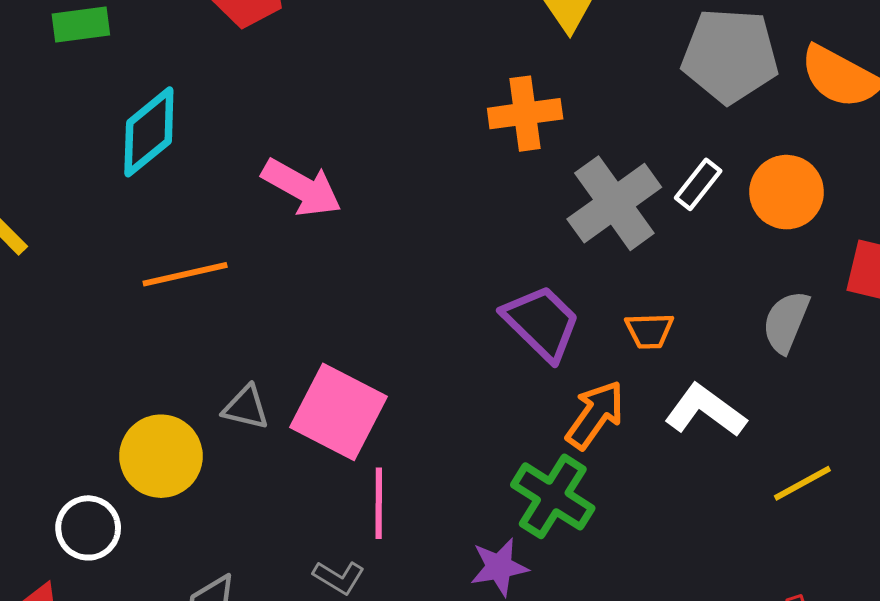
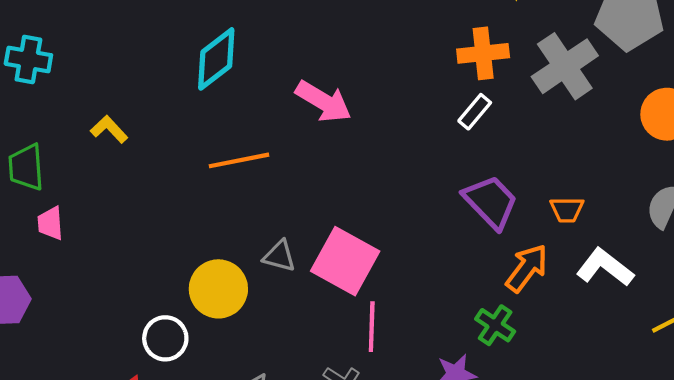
white rectangle: (698, 184) -> (475, 112), moved
gray cross: (614, 203) -> (565, 66), moved
green cross: (553, 496) -> (495, 325), size x0.7

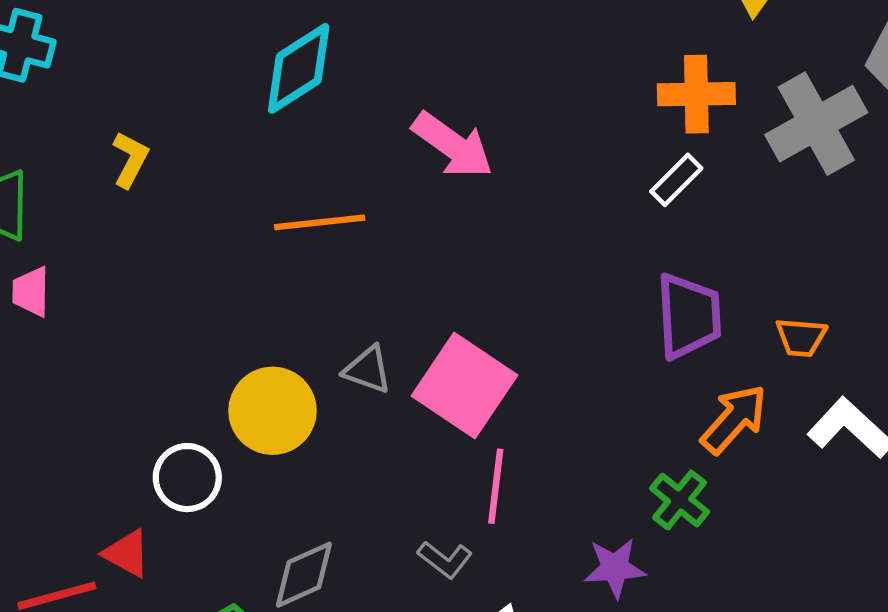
yellow L-shape: (109, 129) -> (130, 159), turned 66
purple trapezoid: (491, 202) -> (689, 316), turned 36

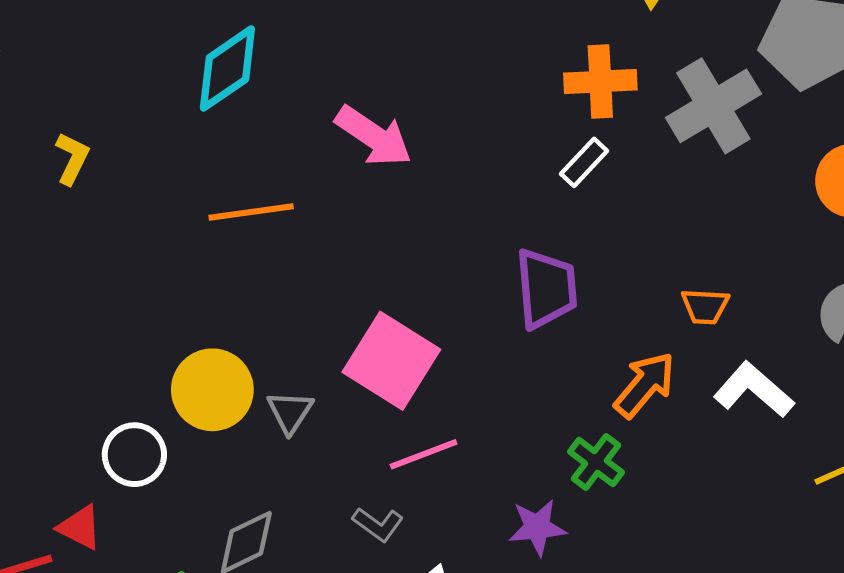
purple trapezoid: (689, 316) -> (546, 288), moved
gray triangle: (368, 370) -> (290, 412), moved, turned 45
pink line: (496, 486) -> (424, 454), turned 64

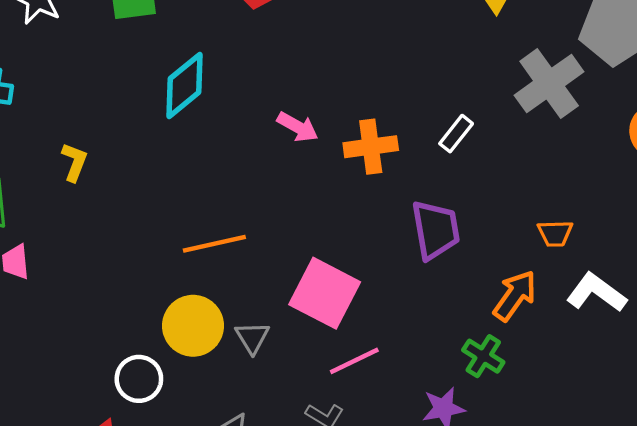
orange cross: (600, 82) -> (371, 147), moved
pink arrow: (374, 136) -> (298, 127), size x0.7
orange line: (251, 212) -> (214, 244), moved

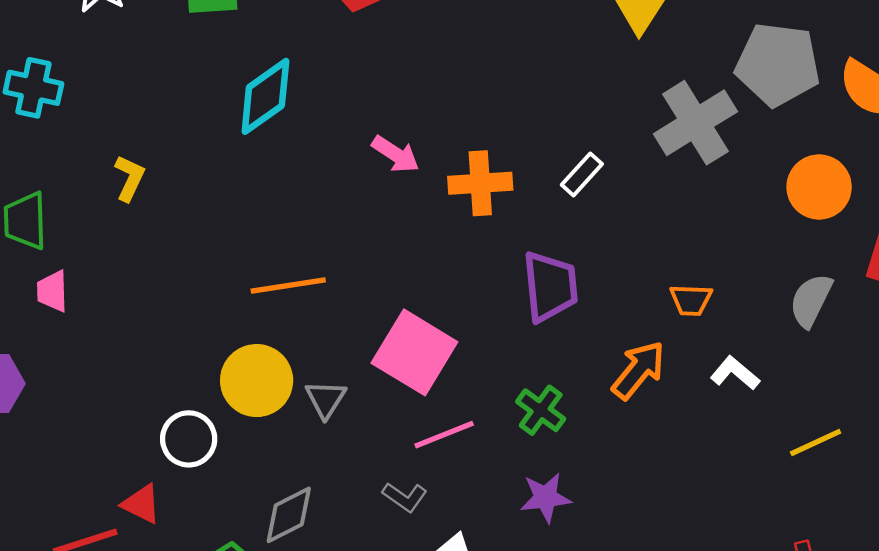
white L-shape: (596, 293) -> (735, 373), size x0.7
green cross: (483, 356) -> (541, 410), moved

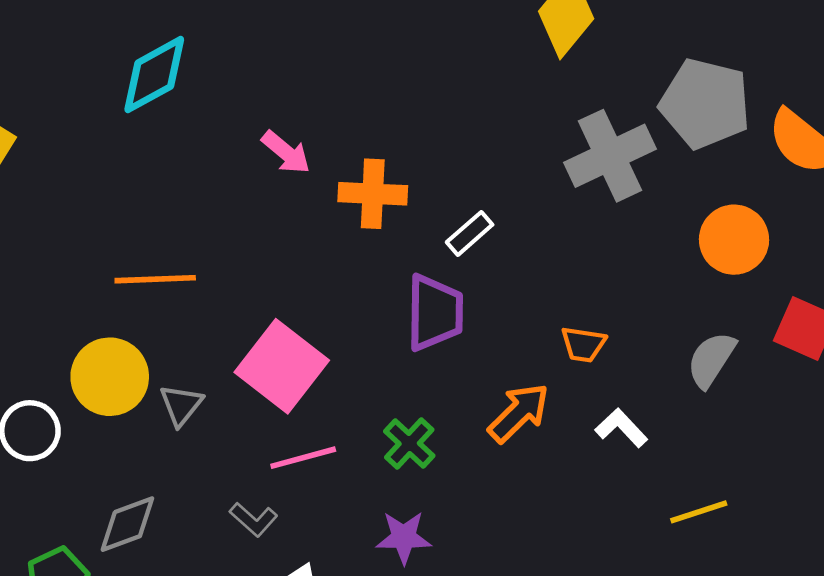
white rectangle: (582, 174) -> (470, 233), moved

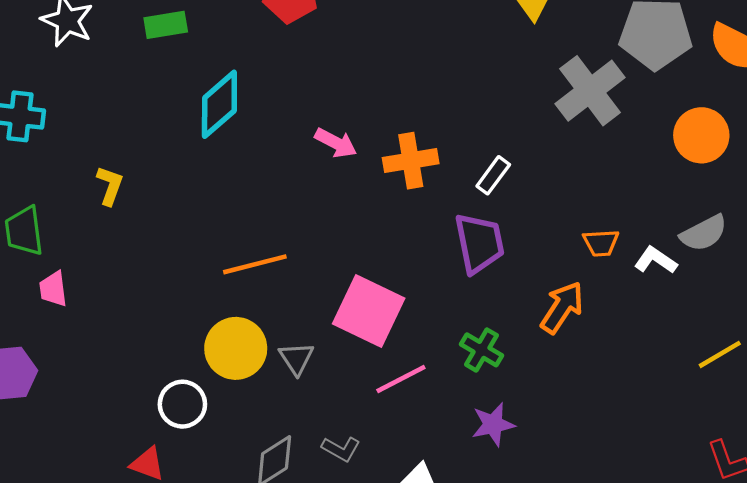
gray semicircle: (711, 360) -> (704, 233), turned -138
white L-shape: (621, 428) -> (656, 260), moved
gray L-shape: (254, 519) -> (341, 449), moved

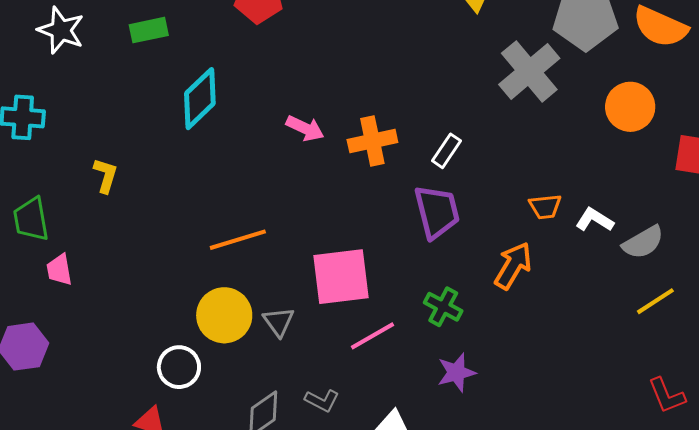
gray semicircle: (704, 233) -> (643, 242), moved
pink square: (369, 311) -> (341, 277), turned -30

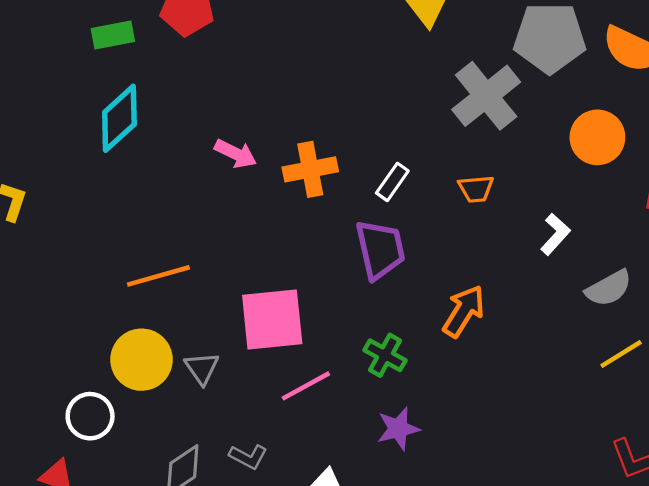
green rectangle: (149, 30) -> (113, 35), moved
orange trapezoid: (545, 207) -> (476, 189), moved
white L-shape: (595, 220) -> (555, 234), moved, turned 99

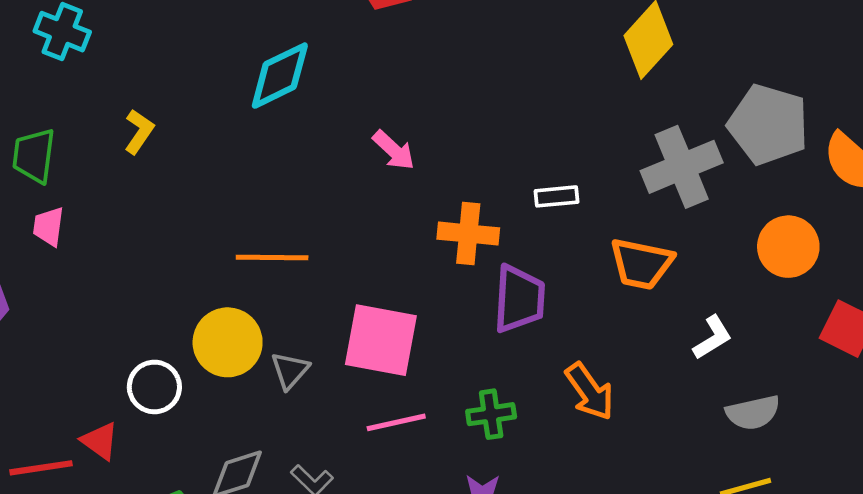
orange cross: (310, 169) -> (468, 233), moved
white rectangle: (392, 182) -> (557, 196), moved, turned 33
orange trapezoid: (476, 189) -> (641, 264), size x1.6
orange arrow: (464, 311) -> (590, 392), turned 96
green cross: (385, 355) -> (491, 414), turned 36

